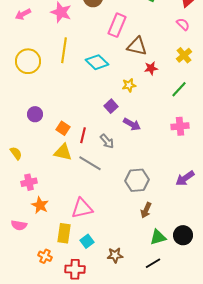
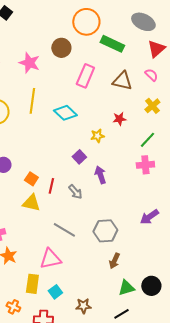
brown triangle: (137, 46) -> (122, 81), moved
purple arrow: (132, 124) -> (100, 175), turned -138
pink cross: (180, 126) -> (145, 165), moved
gray line: (90, 163) -> (64, 230), moved
purple arrow: (185, 178) -> (149, 217), moved

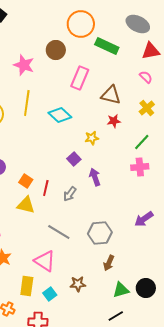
red triangle: (156, 49) -> (151, 51), turned 30
brown triangle: (122, 81) -> (111, 95), moved
gray arrow: (75, 192) -> (70, 194), turned 77
pink triangle: (50, 259) -> (45, 261), turned 45
brown star: (83, 306) -> (78, 284), moved

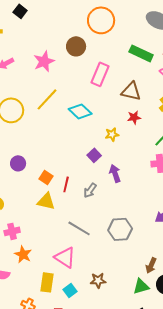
green rectangle: (107, 46) -> (141, 53), moved
pink star: (24, 65) -> (44, 61), turned 30
yellow line: (27, 103) -> (47, 99), turned 35
brown arrow: (109, 263) -> (151, 265), moved

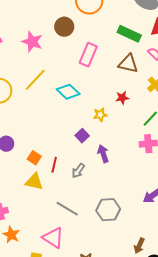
pink star: (44, 61) -> (32, 42), turned -30
brown triangle: (131, 91) -> (128, 64), moved

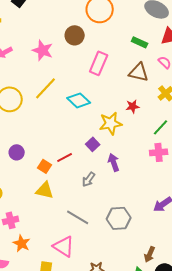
green rectangle: (129, 34) -> (140, 42), size x0.7
yellow star: (100, 115) -> (111, 123), size x1.6
red line: (54, 165) -> (65, 157), moved, turned 49

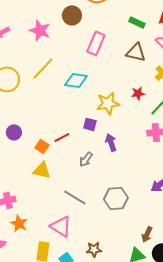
cyan diamond: (79, 100) -> (76, 80), turned -35
red star: (133, 106) -> (138, 93), moved
purple square: (93, 144) -> (90, 124), turned -32

